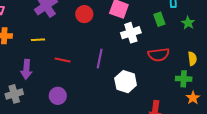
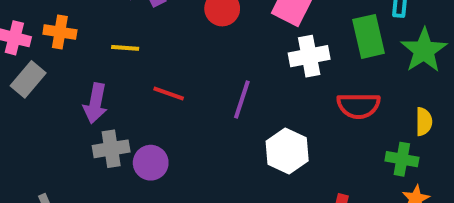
green rectangle: (159, 19) -> (369, 36), size x1.5
green star: (188, 23) -> (424, 50), size x1.6
gray cross: (14, 94) -> (111, 149), moved

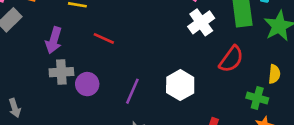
white cross: (309, 56) -> (201, 22), turned -30
purple line: (242, 100) -> (132, 91), moved
red semicircle: (359, 106) -> (231, 59), turned -60

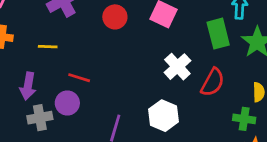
white cross: (201, 22) -> (177, 67), moved
purple circle: (87, 84) -> (67, 103), moved

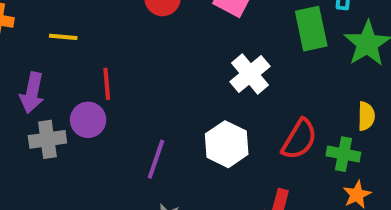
red line: (79, 78) -> (107, 84), turned 65
red semicircle: (213, 82) -> (299, 139), moved

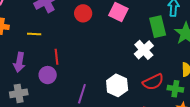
white cross: (250, 74) -> (144, 50), moved
gray cross: (47, 139) -> (19, 93), moved
red semicircle: (299, 139) -> (153, 82), turned 35

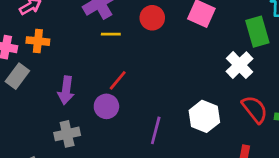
yellow line: (34, 34) -> (111, 34), moved
red line: (56, 57) -> (118, 80), turned 49
red semicircle: (153, 82) -> (255, 109), turned -100

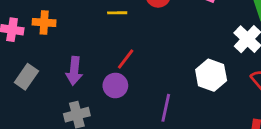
gray rectangle: (17, 76) -> (26, 77), moved
white hexagon: (204, 116) -> (211, 75), moved

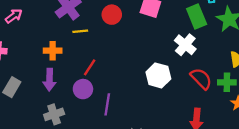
orange cross: (44, 22) -> (53, 51), moved
purple line: (166, 108) -> (107, 104), moved

